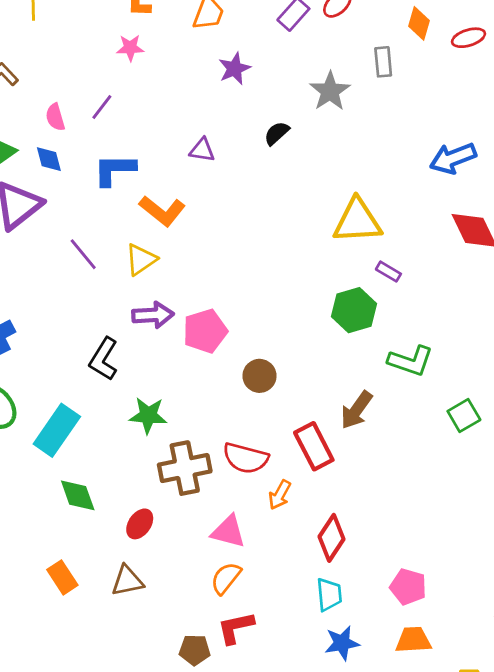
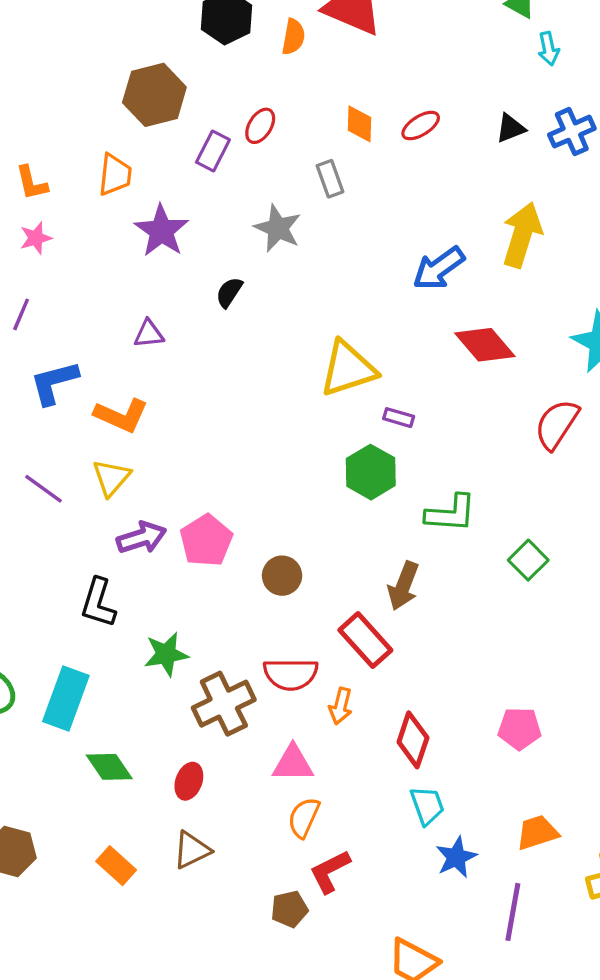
purple star: (234, 69) -> (162, 231), size x1.4
pink pentagon: (408, 587) -> (520, 729), moved

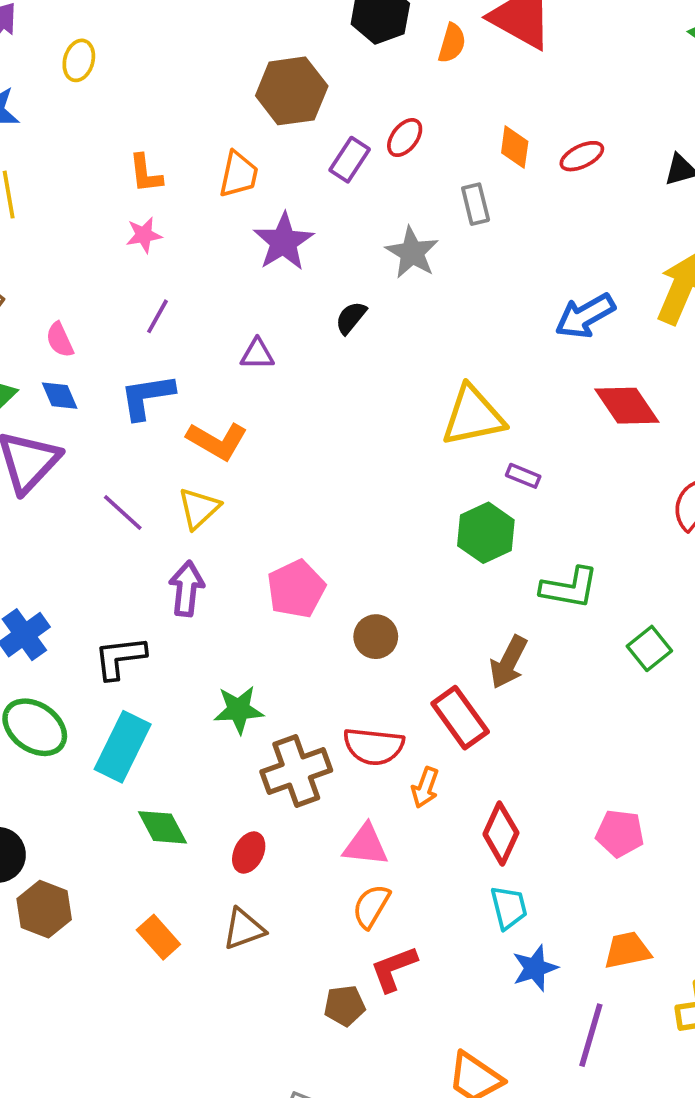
purple line: (21, 314) -> (158, 316), moved
purple arrow: (142, 538) -> (187, 589), moved, turned -72
black L-shape: (98, 603) -> (120, 658), moved, turned 60

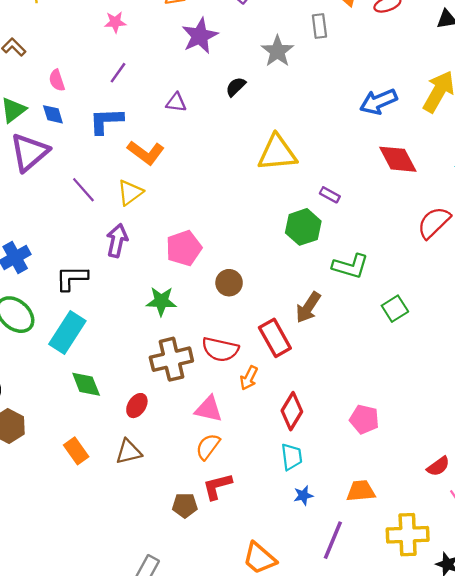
yellow triangle: (473, 416) -> (277, 153), moved
green star: (239, 710) -> (161, 301), moved
blue star: (535, 968) -> (303, 495), size x0.7

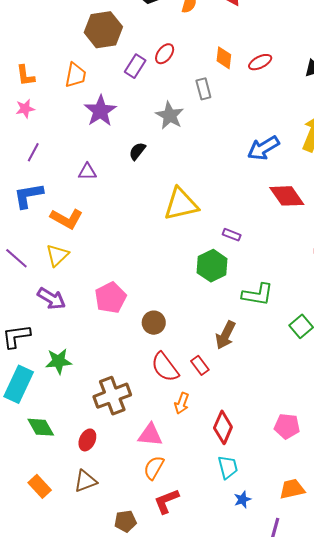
purple arrow: (117, 241) -> (51, 299), turned 116
green star: (161, 301) -> (59, 361), moved
red rectangle: (275, 338) -> (200, 365), size x0.6
red semicircle: (220, 349) -> (165, 367), moved, turned 48
brown pentagon: (185, 505) -> (125, 521), moved

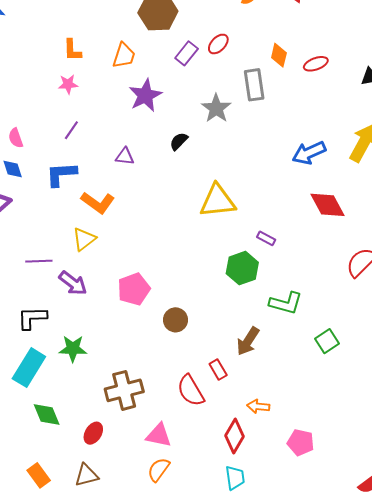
gray rectangle: (203, 89) -> (254, 85), size x1.4
purple line: (16, 258) -> (39, 261), moved, turned -50
red semicircle: (165, 367) -> (191, 391), moved
orange arrow: (182, 403) -> (258, 406), moved, turned 70

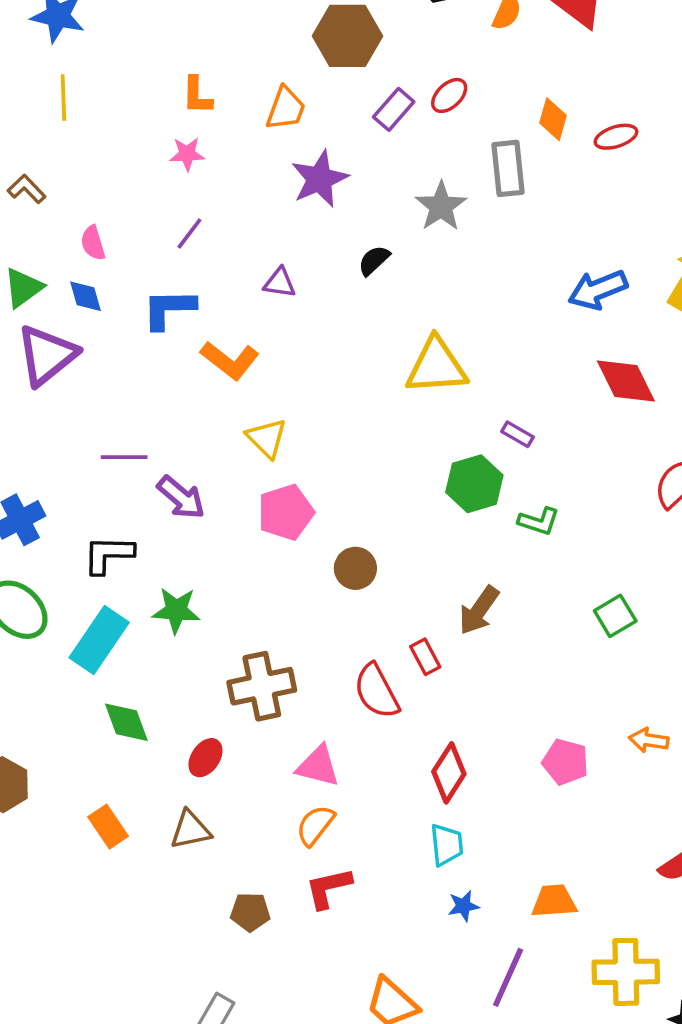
yellow triangle: (84, 239) -> (267, 438), moved, turned -40
green L-shape: (286, 303) -> (539, 521), moved, size x0.7
orange arrow: (258, 406) -> (649, 740), moved
pink pentagon: (301, 442) -> (565, 762), moved

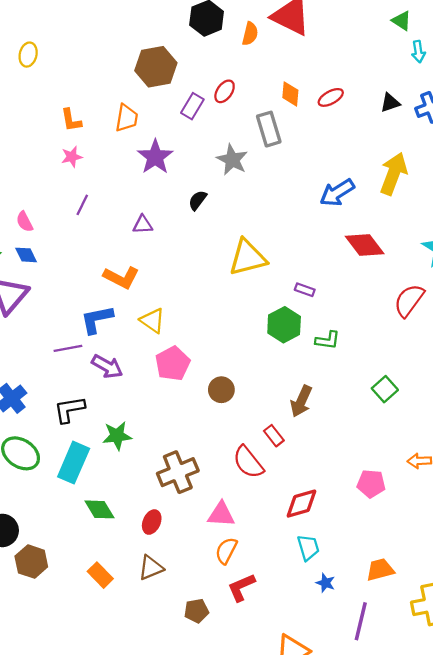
blue L-shape: (169, 309) -> (97, 319), moved
red diamond: (449, 773) -> (302, 504), turned 52
blue star: (463, 906) -> (326, 583), turned -30

